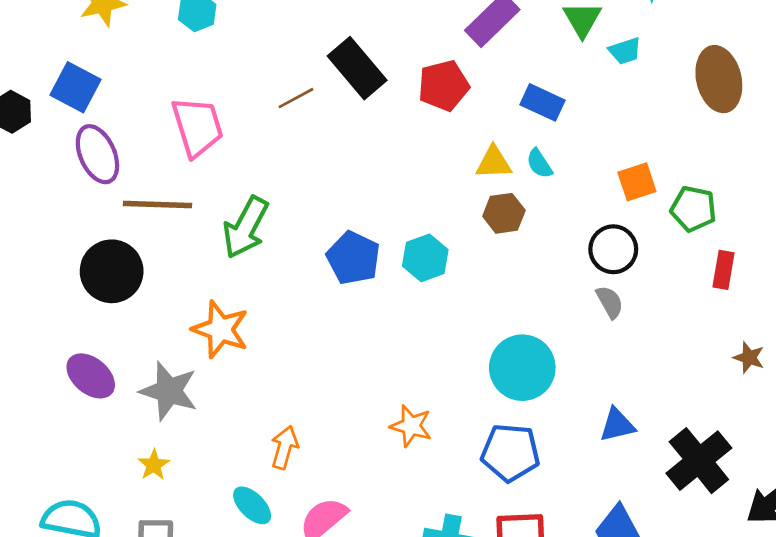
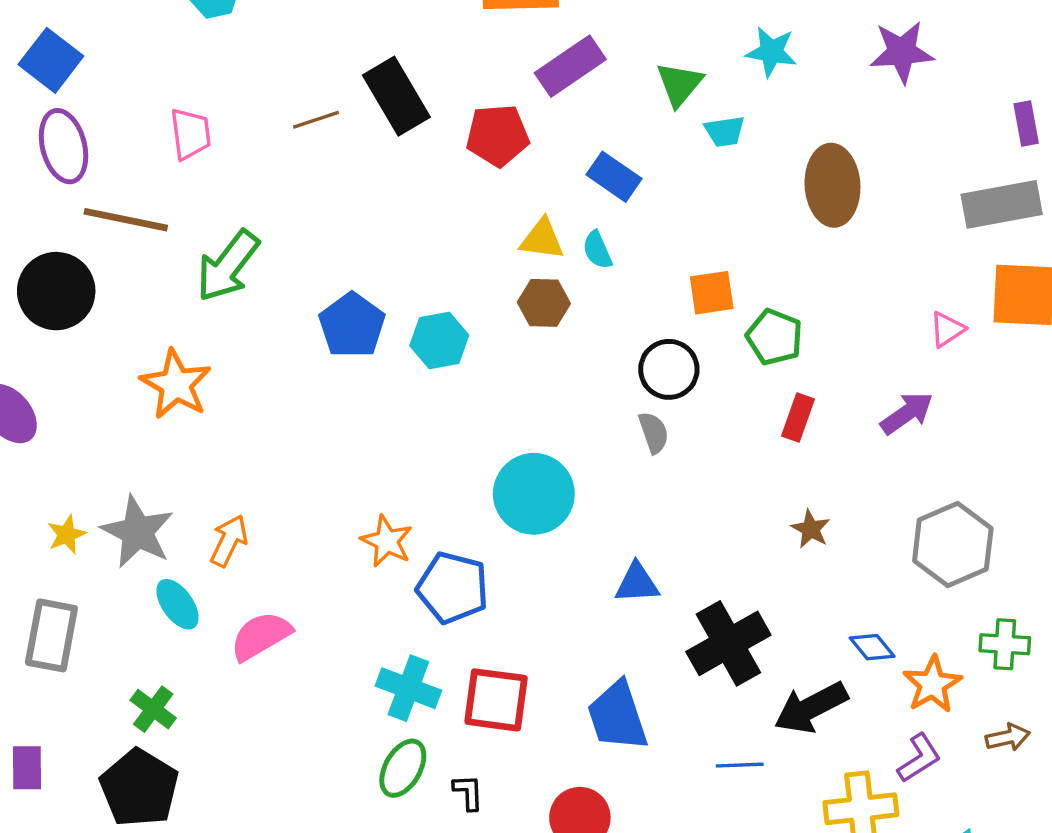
pink trapezoid: (197, 127) -> (190, 134), size x0.7
gray star: (169, 391) -> (137, 532), moved
blue pentagon: (510, 453) -> (453, 588), moved

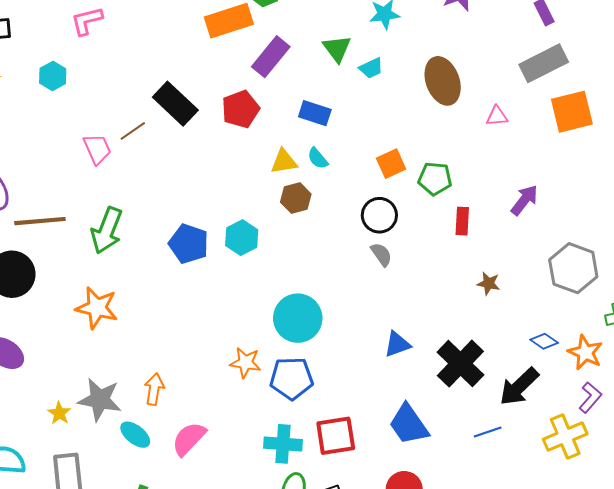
pink trapezoid: (190, 134) -> (97, 149), moved
pink triangle: (947, 329) -> (497, 116), moved, turned 45
cyan circle: (534, 494) -> (298, 318), moved

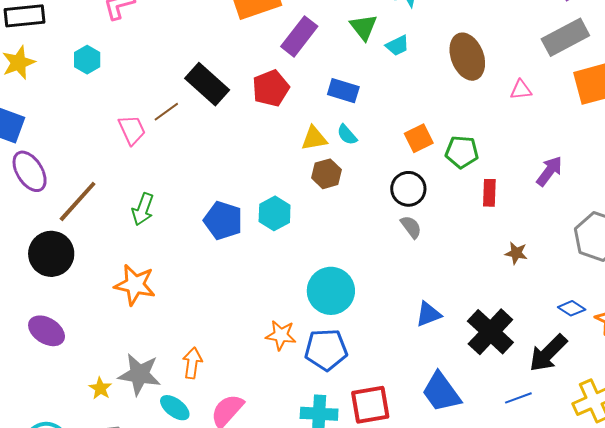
brown line: (40, 221) -> (78, 201), turned -42
green arrow: (107, 230) -> (143, 209), size x0.7

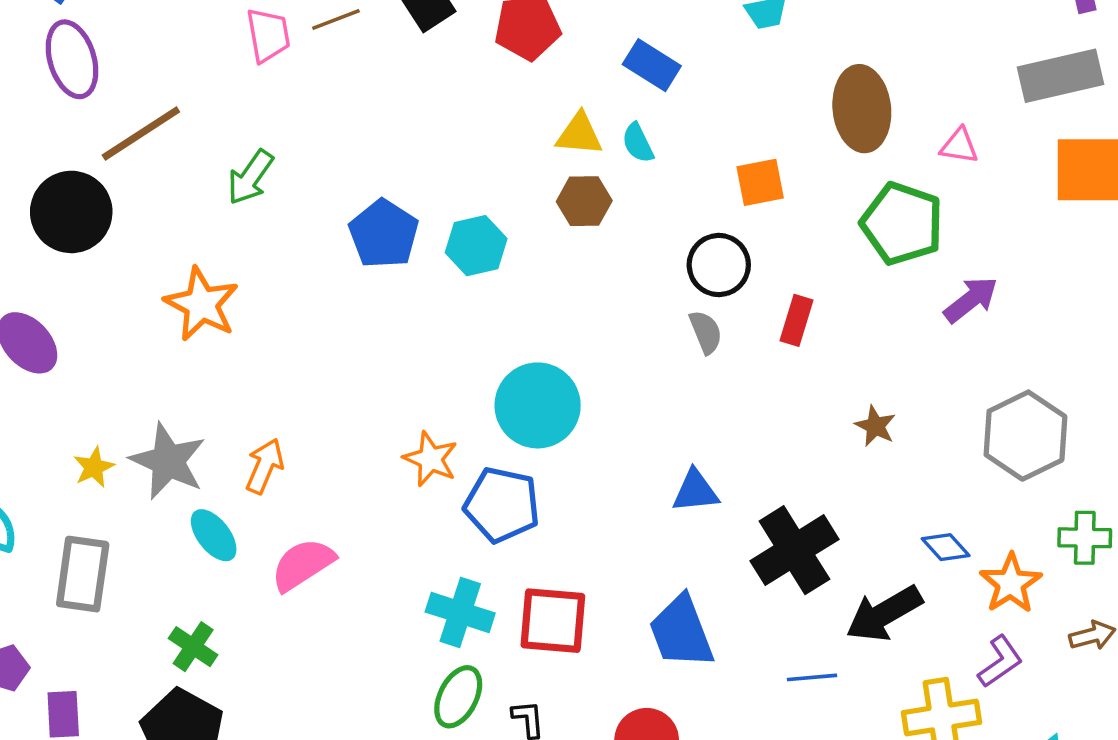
brown ellipse: (467, 57) -> (862, 109), moved
green pentagon: (462, 152) -> (902, 224), moved, size x1.4
red rectangle: (489, 193) -> (797, 320), moved

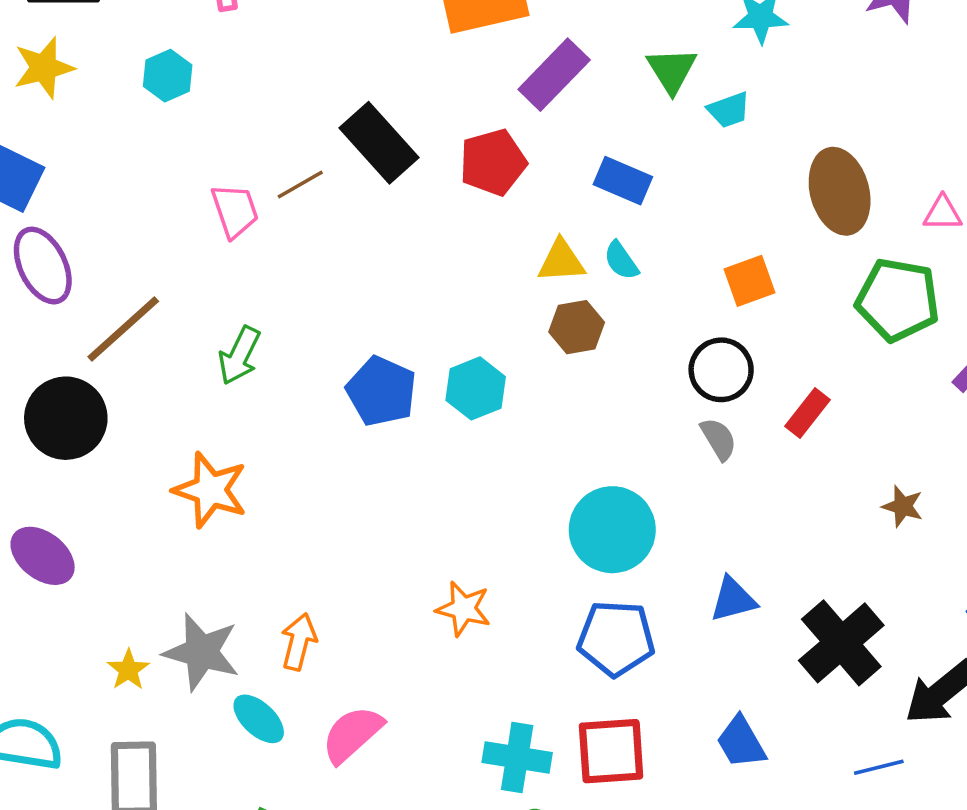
red rectangle: (797, 320) -> (807, 413), turned 30
cyan circle: (538, 405) -> (612, 530), moved
blue pentagon: (502, 505) -> (616, 638), moved
blue trapezoid: (681, 632) -> (741, 742), size x0.7

